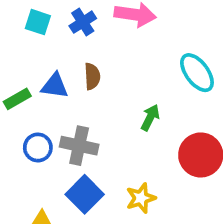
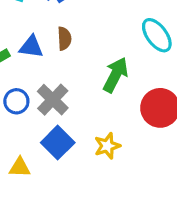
green arrow: (150, 118) -> (116, 75), size x1.5
gray cross: (79, 146) -> (53, 100), turned 32

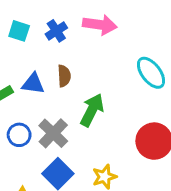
green arrow: (116, 75) -> (92, 110), moved

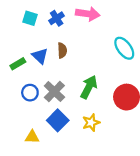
blue triangle: (33, 84) -> (40, 56), turned 35
green arrow: (92, 110) -> (89, 87), moved

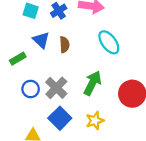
cyan ellipse: (124, 48) -> (109, 42), moved
blue triangle: (40, 56) -> (41, 40), moved

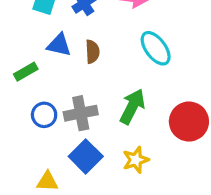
blue triangle: (41, 40) -> (59, 45), turned -30
gray cross: (56, 88) -> (81, 113), turned 35

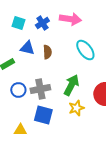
blue square: (86, 156) -> (43, 115), turned -30
yellow star: (136, 160) -> (76, 108), moved

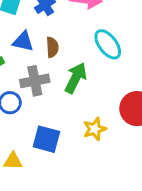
green arrow: (71, 85) -> (76, 78), moved
gray cross: (40, 89) -> (35, 81), moved

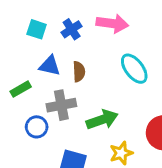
green arrow: (76, 78) -> (102, 120), moved, turned 44

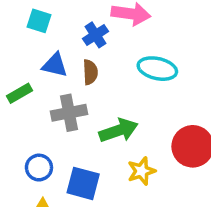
blue cross: (72, 29) -> (95, 35), moved
cyan ellipse: (134, 69) -> (157, 69), turned -40
blue circle: (37, 127) -> (39, 168), moved

